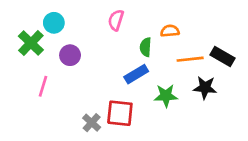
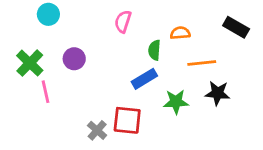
cyan circle: (54, 23) -> (48, 14), moved
green cross: (31, 43) -> (30, 63), moved
black rectangle: (223, 57) -> (236, 27), moved
pink line: (43, 86) -> (46, 92), turned -30

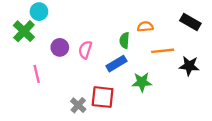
pink semicircle: (123, 21) -> (85, 50), moved
green cross: (30, 63) -> (24, 31), moved
black star: (217, 93) -> (189, 66), moved

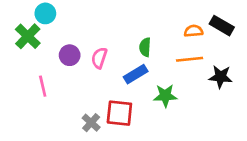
orange semicircle: (145, 27) -> (194, 31), moved

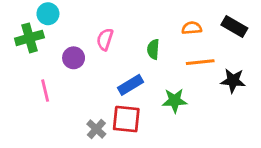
orange semicircle: (194, 31) -> (192, 28), moved
green cross: (28, 36) -> (29, 38), turned 30
pink semicircle: (99, 58) -> (105, 39), moved
blue rectangle: (136, 74) -> (130, 85), moved

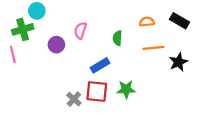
black star: (233, 81) -> (178, 62), turned -30
pink line: (45, 91) -> (13, 54), moved
green star: (175, 101) -> (126, 89), moved

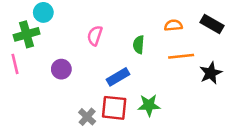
purple circle: (56, 45) -> (61, 69), moved

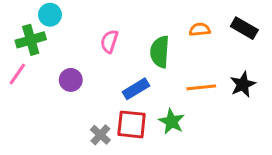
green semicircle: (139, 45) -> (160, 52), size x1.5
orange line: (181, 56) -> (201, 87), moved
pink line: (15, 64) -> (17, 74), turned 48
green star: (149, 105) -> (172, 121), turned 30

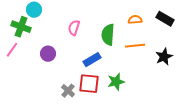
green cross: (31, 40) -> (21, 27), turned 36
orange line: (201, 87) -> (135, 46), moved
green star: (172, 121) -> (116, 82), turned 30

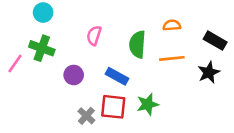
black rectangle: (165, 19) -> (215, 41), moved
green cross: (21, 27) -> (42, 48), moved
purple circle: (48, 54) -> (74, 75), moved
blue rectangle: (92, 60) -> (117, 76), turned 60

